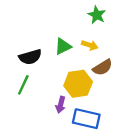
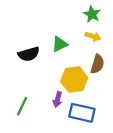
yellow arrow: (90, 45) -> (93, 36), moved
brown semicircle: (103, 67) -> (97, 64), turned -42
green line: (23, 85) -> (22, 106), moved

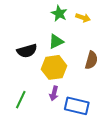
green star: (92, 14) -> (59, 13), moved
yellow arrow: (93, 36) -> (83, 18), moved
yellow hexagon: (74, 80) -> (54, 67), moved

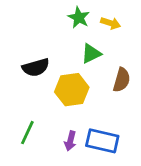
green triangle: (56, 41) -> (91, 54), moved
purple arrow: (54, 93) -> (70, 141), moved

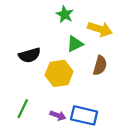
yellow arrow: (111, 23) -> (100, 29), moved, size x1.5
purple arrow: (70, 141) -> (58, 115), turned -84

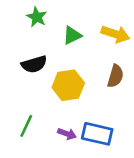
green star: (65, 14) -> (37, 17), moved
green triangle: (75, 44) -> (72, 35), moved

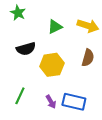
green star: (37, 17) -> (18, 13), moved
purple arrow: (67, 134) -> (51, 102), turned 40

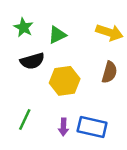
green star: (18, 13) -> (24, 27), moved
green triangle: (55, 27) -> (57, 35), moved
purple arrow: (51, 102) -> (63, 127), turned 32

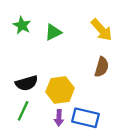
yellow arrow: (109, 32) -> (102, 30), turned 30
black semicircle: (32, 61) -> (27, 83), moved
yellow hexagon: (65, 81) -> (60, 90), moved

